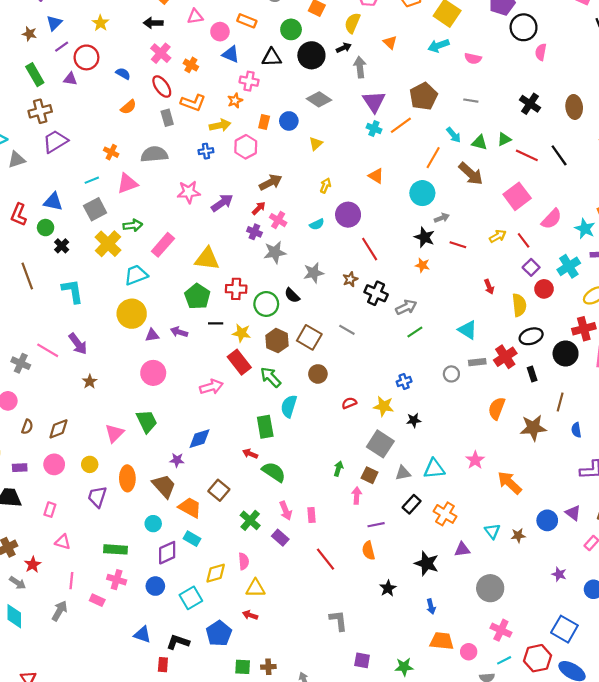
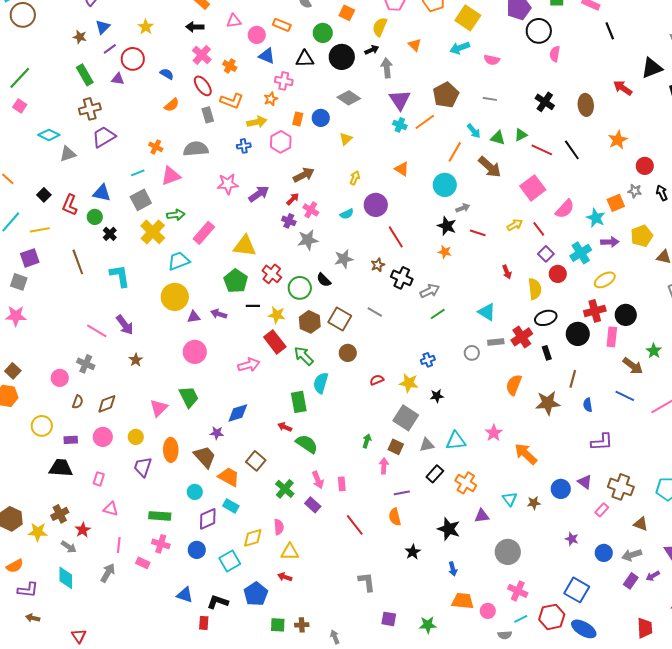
red cross: (236, 289) -> (272, 274), turned 36
gray cross: (21, 363) -> (86, 364), moved

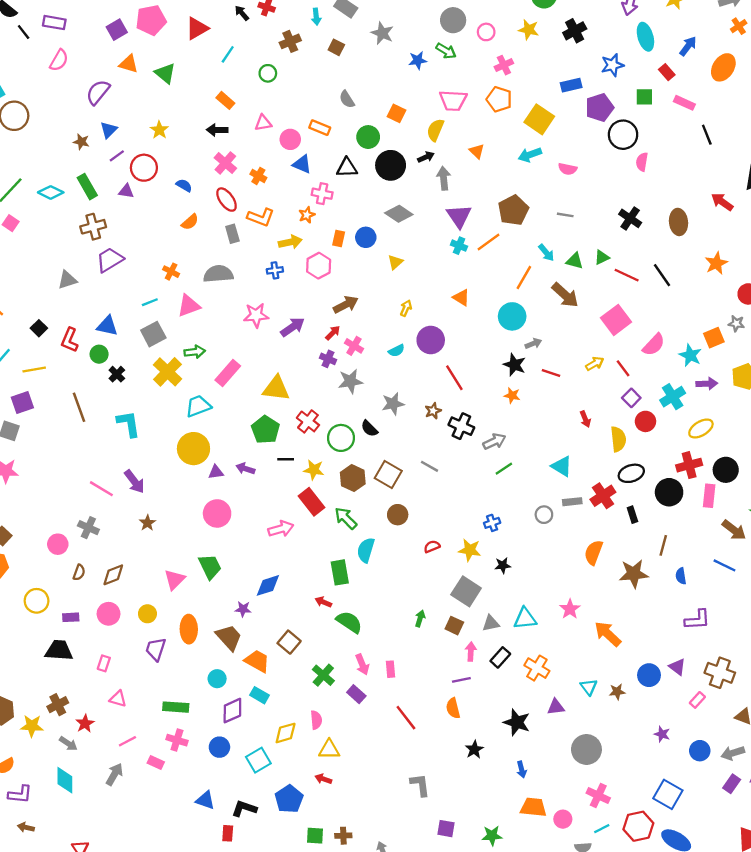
cyan diamond: (49, 135) -> (51, 192), moved
pink arrow: (384, 466) -> (471, 652), moved
pink line: (119, 545) -> (127, 741), turned 56

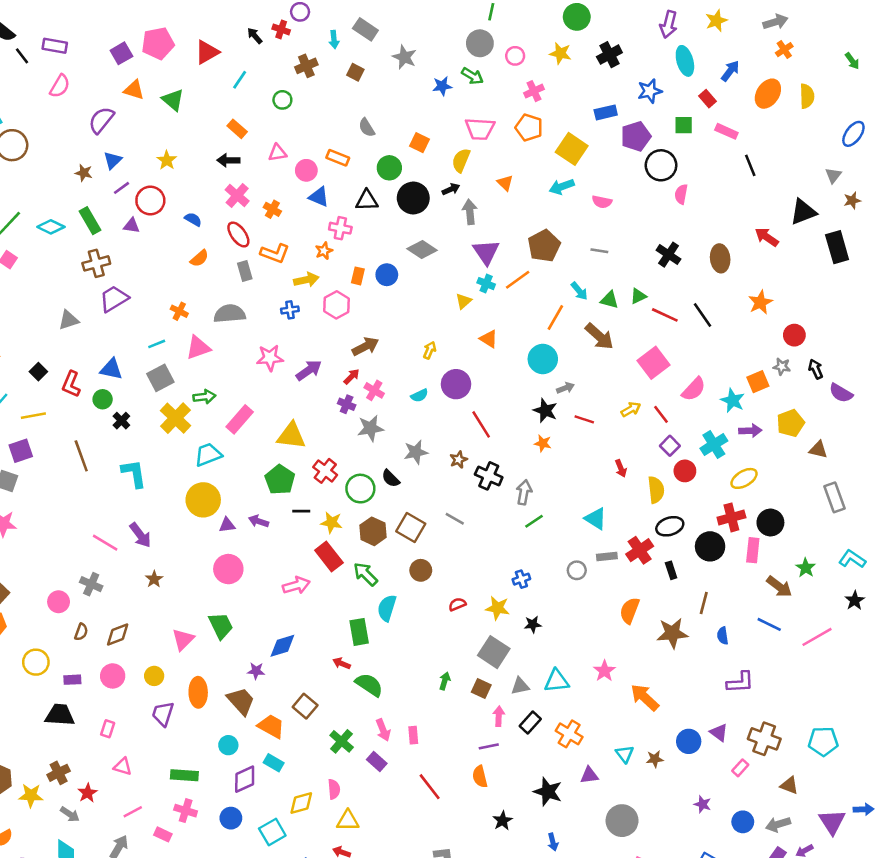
yellow triangle: (395, 262) -> (464, 301), moved
gray arrow: (494, 441) -> (524, 492), turned -55

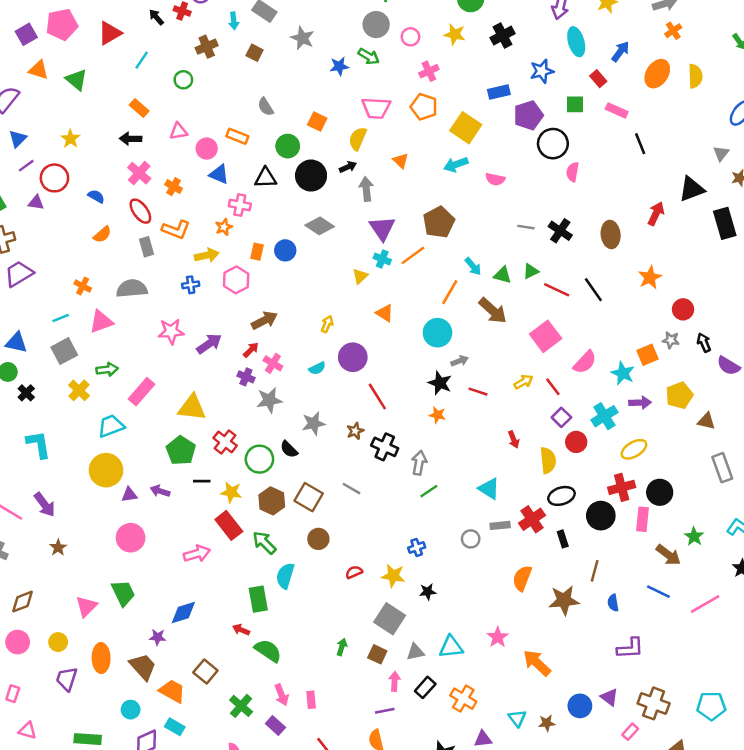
red arrow: (767, 237) -> (656, 214), turned 80
gray line: (599, 251) -> (526, 227), moved
yellow cross: (176, 418) -> (79, 390), size x0.7

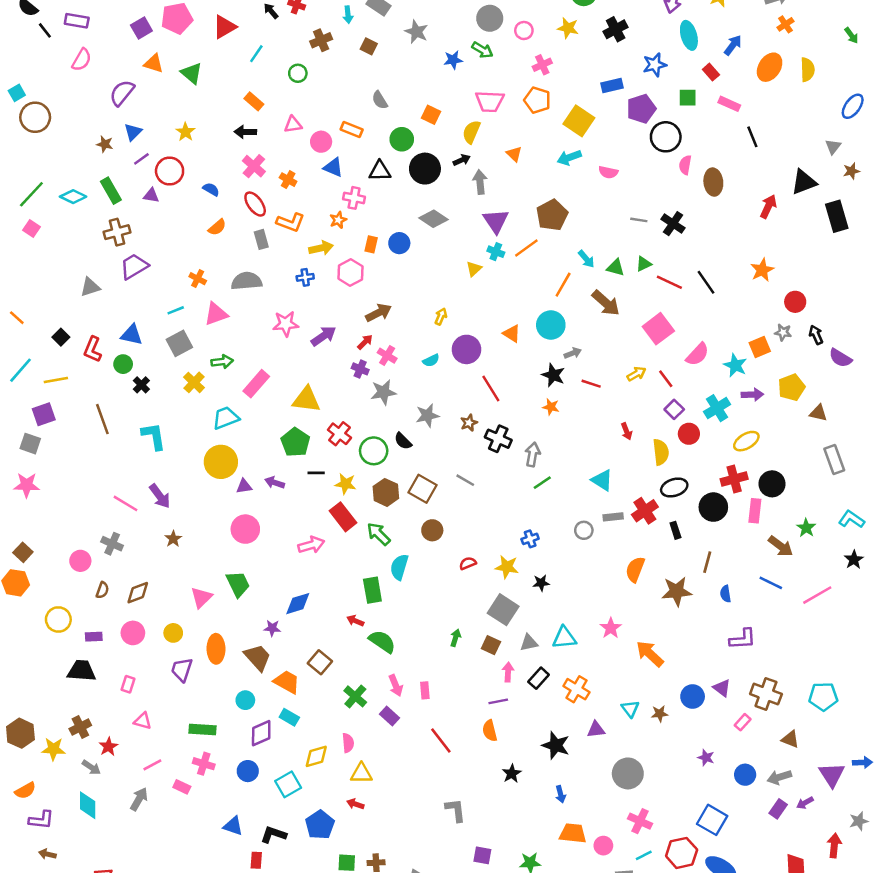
brown ellipse: (611, 234) -> (713, 182), moved
orange triangle: (385, 313) -> (512, 334), moved

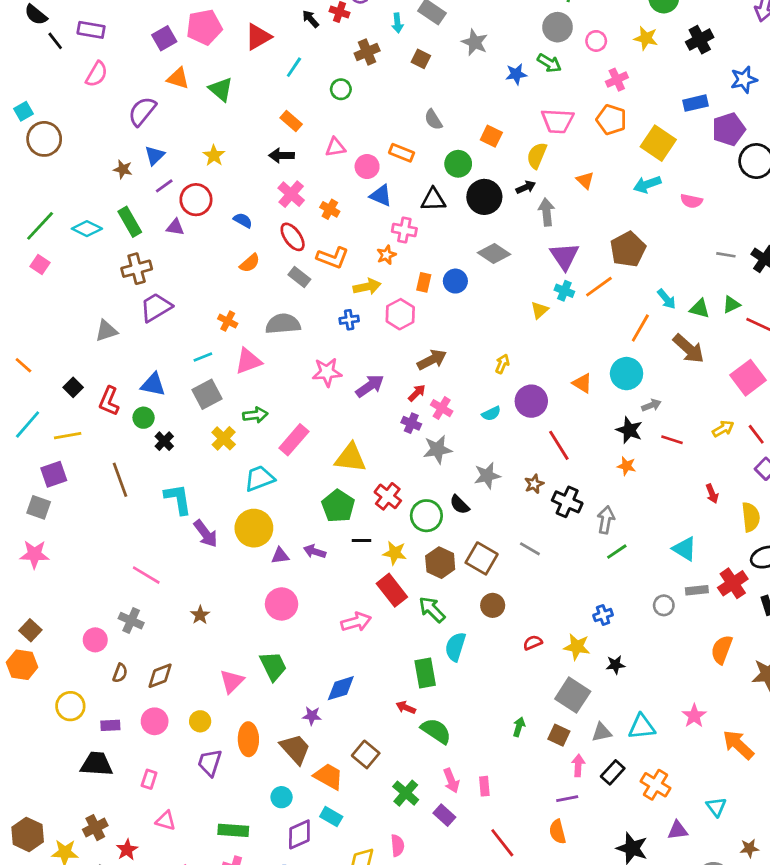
gray rectangle: (261, 239) -> (299, 277), turned -36
purple arrow: (160, 496) -> (206, 534), moved
brown star: (660, 714) -> (749, 848), moved

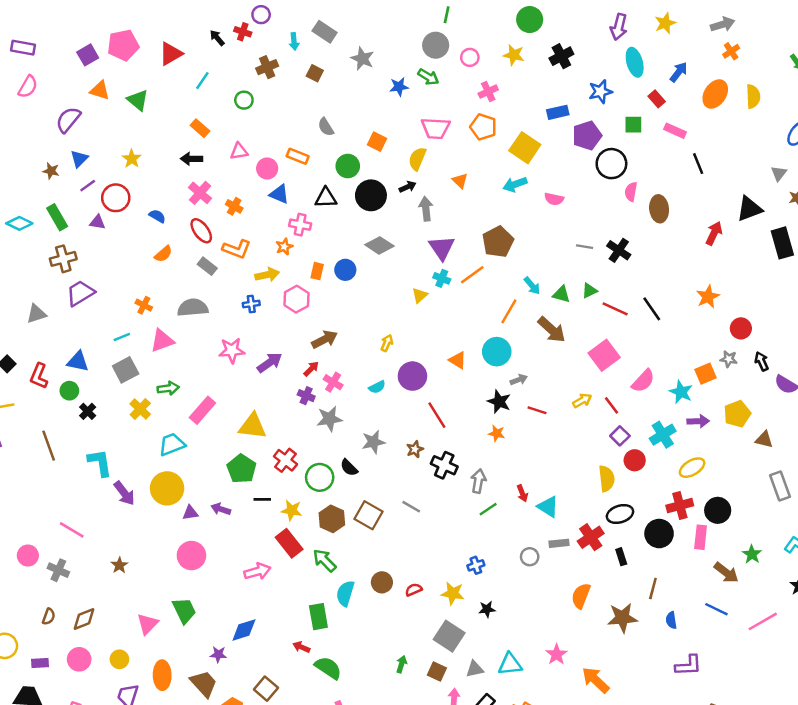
red arrow: (712, 494) -> (522, 493), moved
brown circle: (493, 605) -> (382, 582), moved
pink circle: (95, 640) -> (28, 556), moved

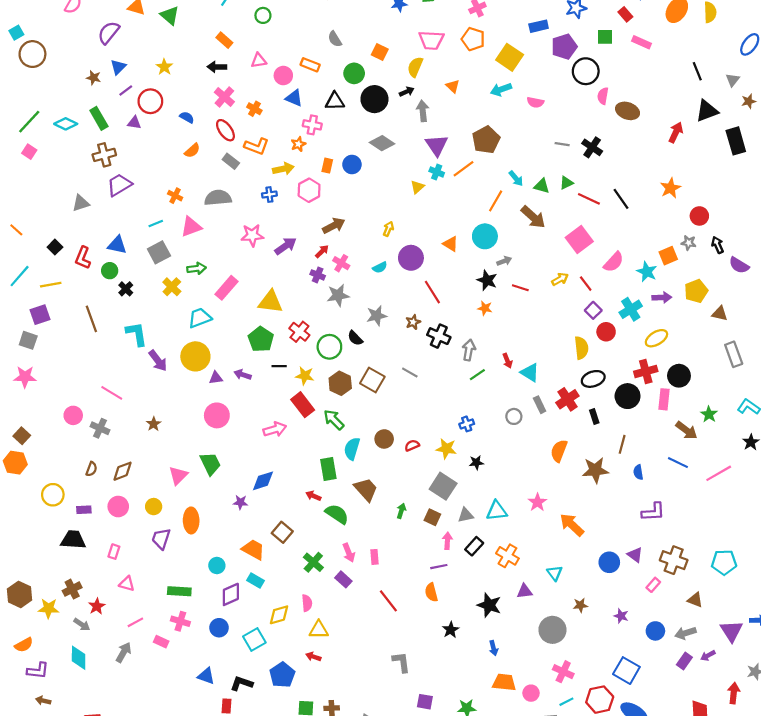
black line: (698, 164) -> (697, 71), moved
brown ellipse: (659, 209) -> (628, 111), turned -65
gray rectangle: (559, 543) -> (540, 405), turned 70
brown trapezoid: (204, 684) -> (366, 489), moved

